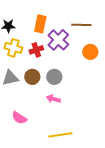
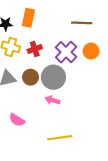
orange rectangle: (40, 24) -> (28, 18), moved
purple cross: (58, 40) -> (66, 52), moved
gray circle: (54, 77) -> (53, 77), size x1.5

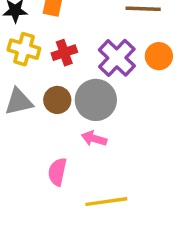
pink semicircle: (17, 120) -> (57, 172), moved, turned 70

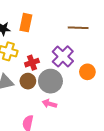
red cross: (64, 53) -> (32, 63), moved
orange circle: (159, 56) -> (87, 72), moved

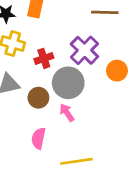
brown circle: (28, 81) -> (38, 98), moved
pink arrow: (49, 104) -> (67, 113), turned 40

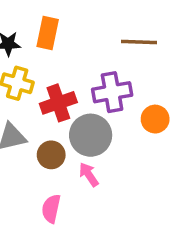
purple cross: (84, 50) -> (112, 92), turned 36
red cross: (44, 58) -> (58, 103), size x1.4

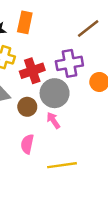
brown line: (139, 42) -> (88, 29), turned -40

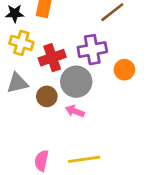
pink arrow: (53, 120) -> (75, 111), turned -35
pink semicircle: (27, 144) -> (41, 161), moved

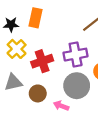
yellow cross: (21, 43) -> (17, 49), turned 30
gray circle: (76, 82) -> (77, 86), moved

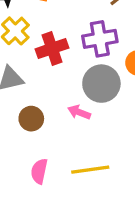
brown circle: (38, 93) -> (31, 119), moved

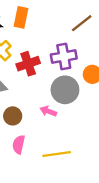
pink semicircle: (39, 171) -> (19, 145), moved

